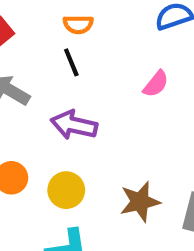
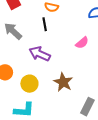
brown star: (140, 202) -> (63, 82), moved, turned 30

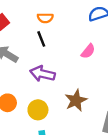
brown star: (63, 82) -> (76, 100), turned 30

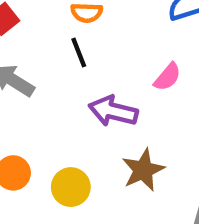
purple arrow: (42, 74) -> (113, 111), moved

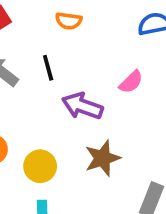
black line: (79, 52) -> (48, 68), moved

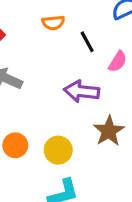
black line: (48, 68) -> (87, 42), moved

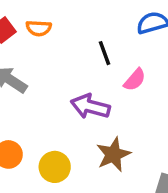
orange semicircle: (53, 23) -> (39, 28), moved

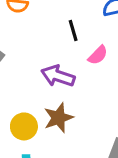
brown star: (113, 154) -> (58, 118), moved

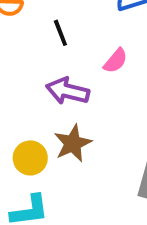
black line: (73, 30) -> (60, 33), moved

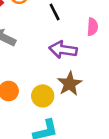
pink semicircle: (116, 61) -> (92, 27), turned -30

